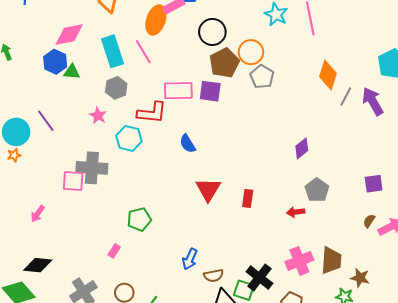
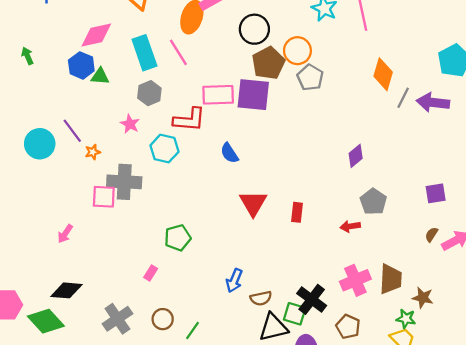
purple square: (210, 91) -> (253, 95), size x1.4
purple arrow: (373, 101) -> (433, 102), turned -52
orange star: (14, 155) -> (93, 152), moved

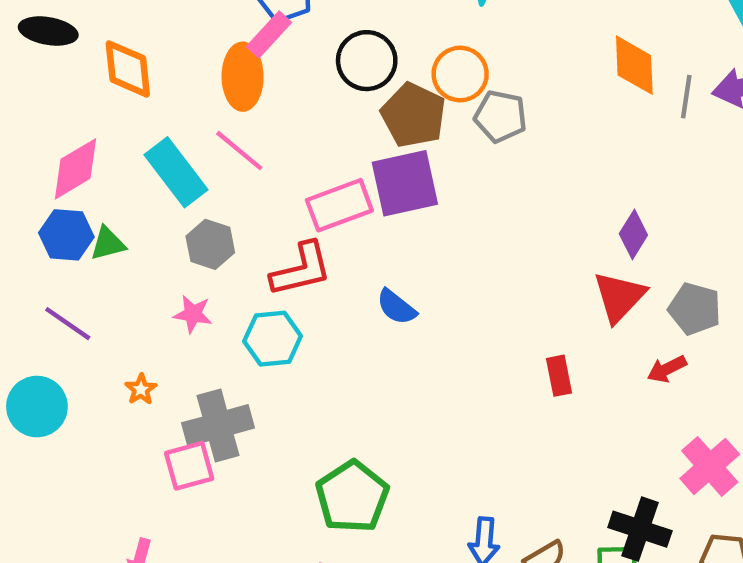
purple line: (72, 131) -> (68, 324), moved
red triangle: (253, 203) -> (619, 297), moved, turned 32
green pentagon: (178, 238) -> (352, 497), size x1.4

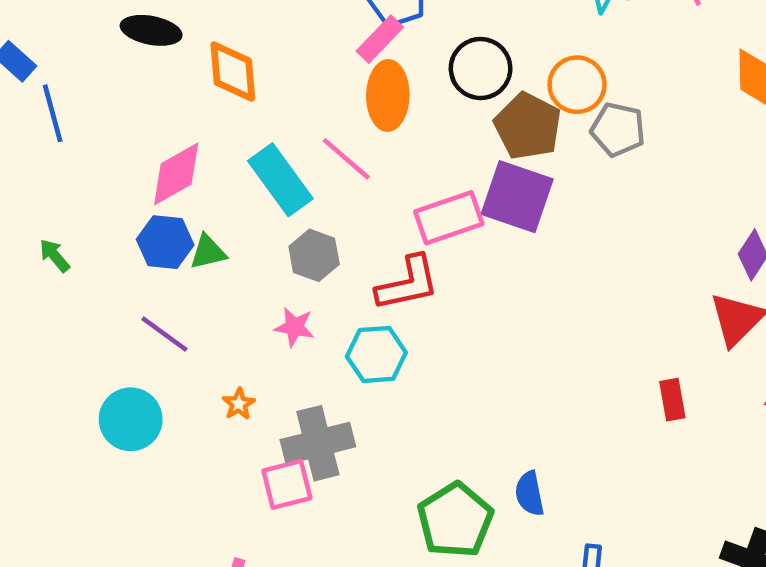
orange ellipse: (243, 77) -> (388, 95), moved
purple square: (405, 183) -> (517, 197), turned 30
blue semicircle: (396, 307) -> (530, 494), moved, turned 39

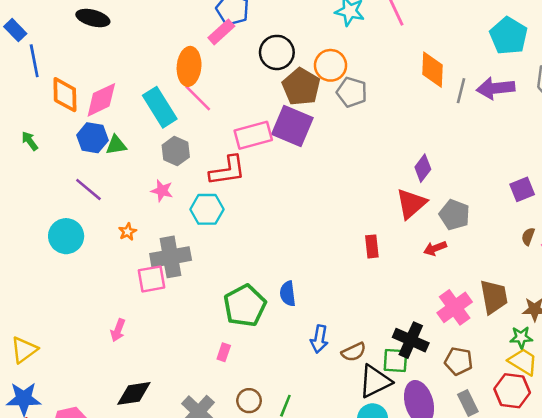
orange diamond: (233, 72) -> (65, 95), moved
orange ellipse: (388, 95) -> (189, 66), moved

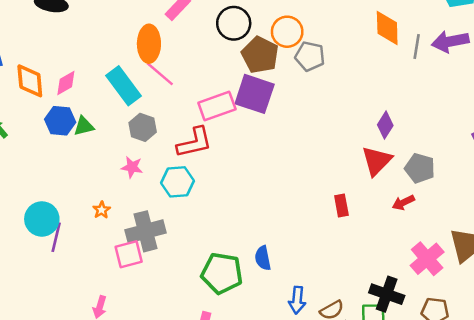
pink diamond: (101, 100) -> (66, 83), size x0.7
purple line: (88, 189) -> (56, 237), moved, turned 68
green pentagon: (245, 306) -> (222, 273), turned -30

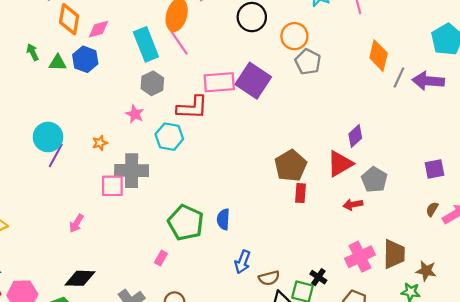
brown pentagon: (260, 55) -> (291, 166), moved
green triangle: (84, 126) -> (58, 63), moved
black cross: (387, 294) -> (318, 277), size x0.6

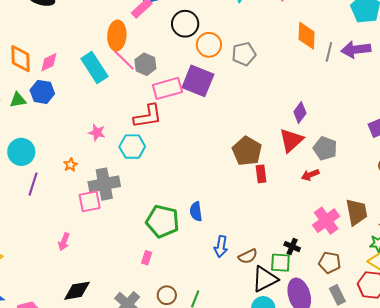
orange circle: (294, 36) -> (209, 45), moved
gray pentagon: (308, 62) -> (244, 54), turned -30
gray hexagon: (152, 83) -> (145, 64), moved
cyan circle: (48, 137) -> (21, 152), moved

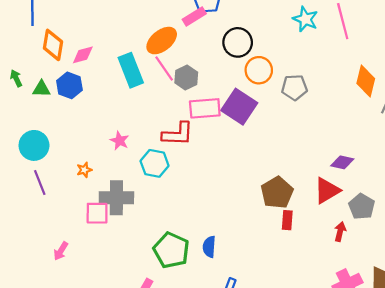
orange ellipse: (117, 35) -> (162, 41), turned 36
purple diamond: (300, 112) -> (342, 162), turned 55
red arrow: (310, 175) -> (340, 232), turned 114
purple line: (33, 184) -> (40, 183), turned -50

